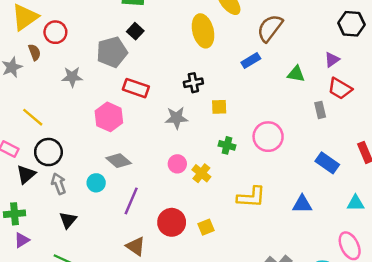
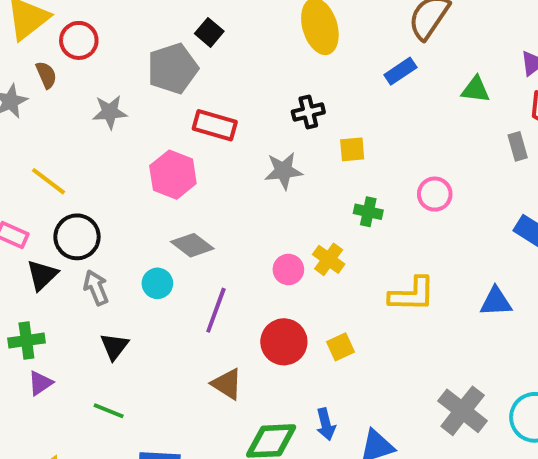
pink circle: (268, 137) -> (435, 194), size x0.7
pink circle: (177, 164) -> (288, 269), moved

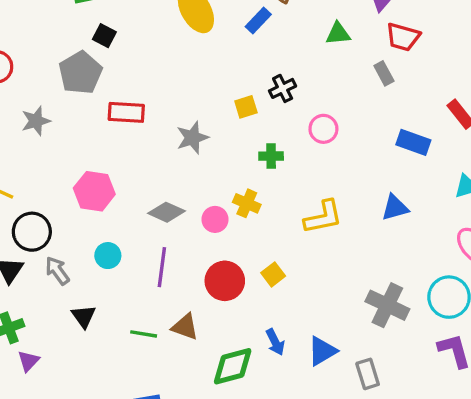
blue rectangle: (400, 71) -> (258, 20), moved
black cross: (308, 112) -> (283, 88), moved
pink hexagon: (173, 175) -> (94, 191), moved
gray diamond: (192, 245) -> (167, 212), moved
green line: (109, 411) -> (144, 334), moved

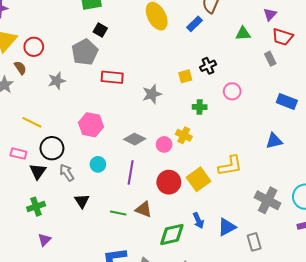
yellow L-shape: (323, 217) -> (230, 166), moved
yellow square: (273, 274) -> (198, 179), size x1.6
purple triangle: (28, 361) -> (44, 240), moved

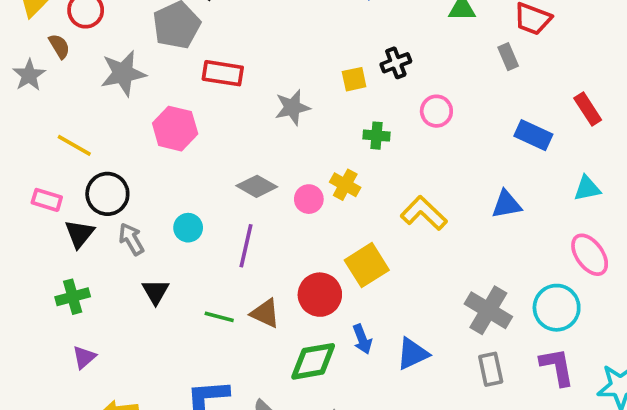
gray star: (57, 81) -> (123, 73), size x1.4
pink hexagon: (91, 125) -> (175, 129), moved
yellow L-shape: (230, 166) -> (424, 213), moved, turned -130
red circle: (169, 182) -> (320, 295), moved
gray rectangle: (254, 242) -> (491, 369), moved

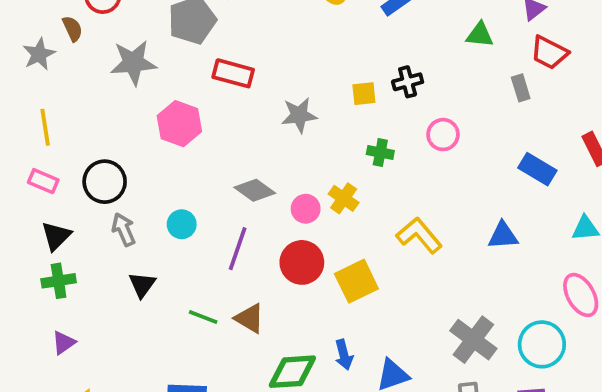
yellow line: (74, 145) -> (45, 127), moved, turned 45
black triangle: (79, 234) -> (56, 236), moved
red circle: (320, 295) -> (302, 262), moved

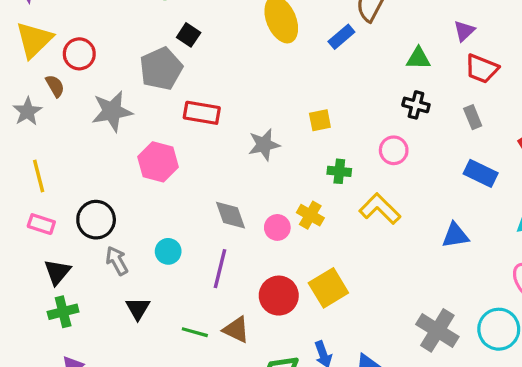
black cross: (408, 82) -> (416, 105), moved, turned 35
gray rectangle: (521, 88) -> (473, 117), moved
gray diamond: (255, 190) -> (231, 215), turned 40
yellow L-shape: (419, 235) -> (380, 209), moved
red circle: (302, 262) -> (279, 296), moved

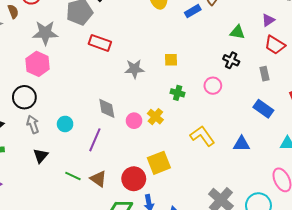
pink hexagon: (158, 162) -> (38, 64), moved
yellow L-shape: (380, 209) -> (202, 136), moved
red circle: (279, 296) -> (134, 179), moved

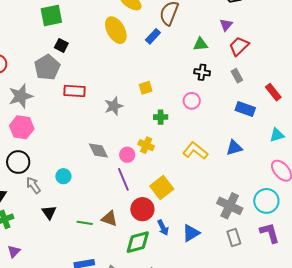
red trapezoid: (275, 45) -> (239, 46), turned 120
purple line: (95, 140) -> (123, 179), moved, turned -30

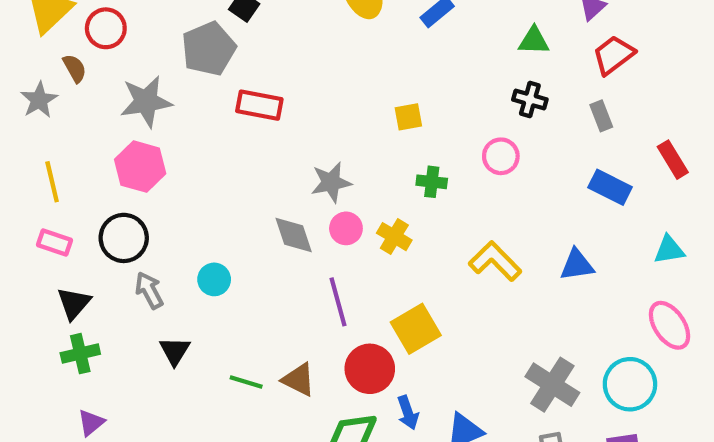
gray star: (114, 106) -> (331, 182), moved
pink circle: (127, 155) -> (346, 228), moved

